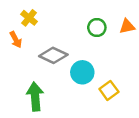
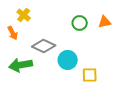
yellow square: (109, 90) -> (90, 75), turned 35
green arrow: (35, 97) -> (21, 65), moved, turned -95

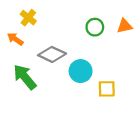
orange arrow: (13, 33) -> (15, 39), turned 152
green arrow: (21, 65) -> (25, 77), turned 60

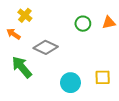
cyan circle: (81, 71) -> (70, 83), moved
yellow square: (107, 89) -> (103, 77), moved

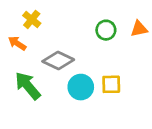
yellow square: (103, 77) -> (111, 84), moved
cyan circle: (70, 83) -> (81, 87), moved

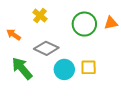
yellow cross: (32, 19) -> (40, 16), moved
green circle: (106, 30) -> (84, 24), size x1.5

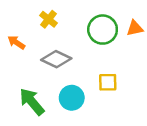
green arrow: (22, 68) -> (32, 102), moved
cyan circle: (64, 69) -> (72, 98), moved

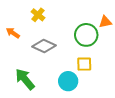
green circle: (103, 30) -> (86, 35), moved
cyan circle: (72, 98) -> (68, 81), moved

